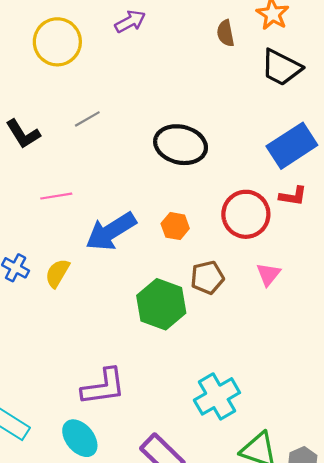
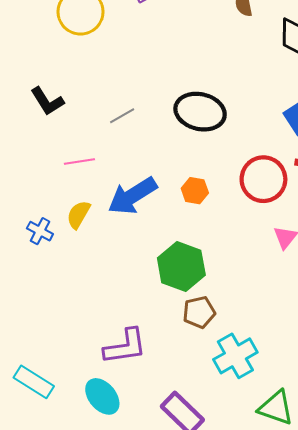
gray line: (87, 119) -> (122, 116), moved
yellow semicircle: (57, 273) -> (78, 215), moved
brown pentagon: (207, 277) -> (199, 312), moved

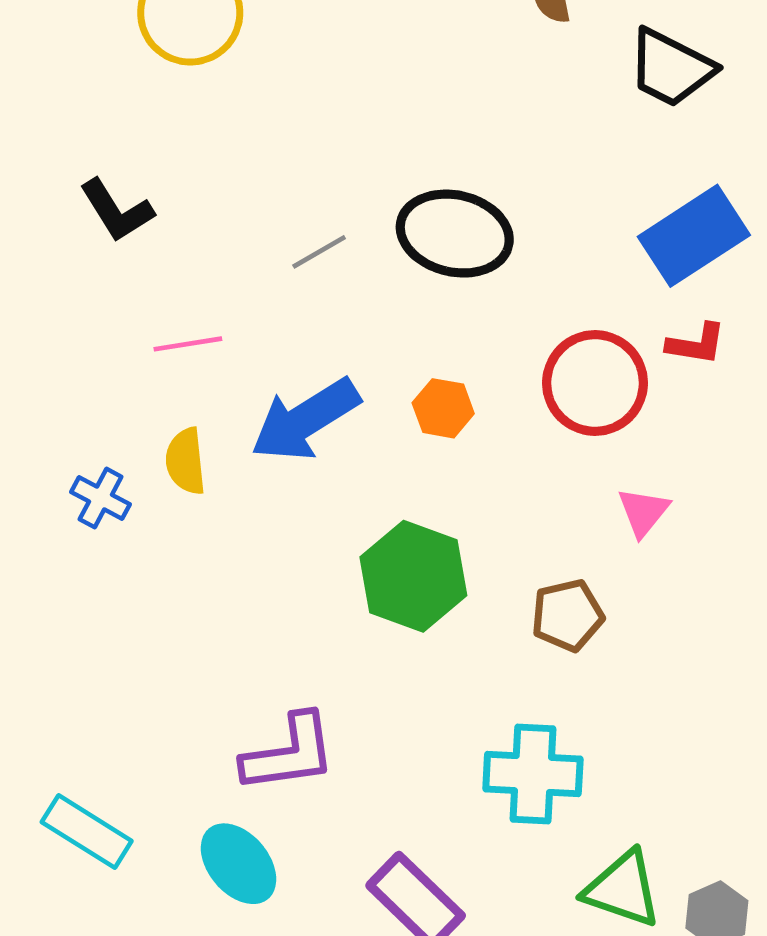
gray line: (122, 116) -> (319, 252), moved
yellow semicircle: (78, 215) -> (186, 461), turned -36
brown pentagon: (199, 312) -> (567, 615), moved
cyan cross: (235, 356) -> (533, 774), turned 33

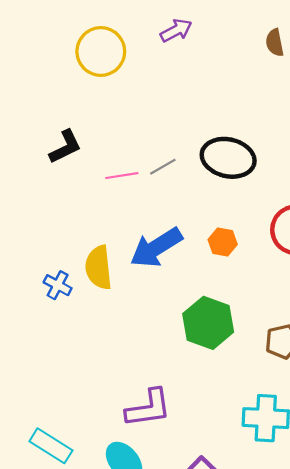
black L-shape: (117, 211) -> (65, 147), turned -84
pink line: (188, 344) -> (122, 176), moved
yellow semicircle: (186, 461) -> (99, 267), size x1.4

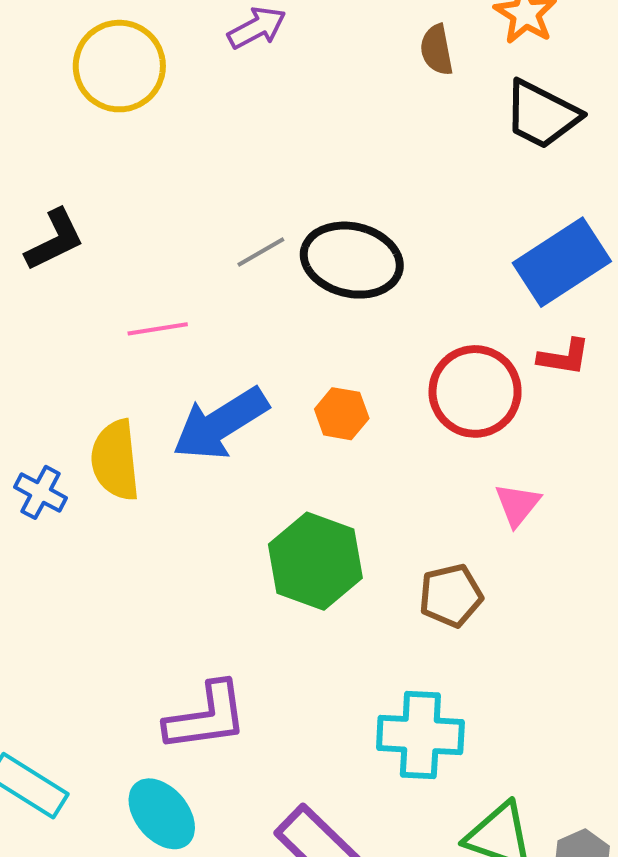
gray line: (163, 167) -> (261, 252), moved
pink line: (122, 176) -> (158, 329), moved

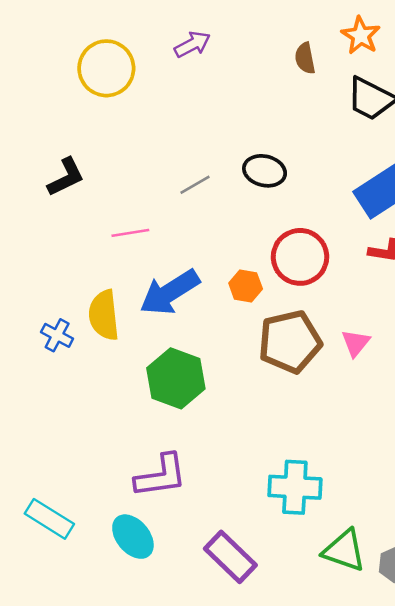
black ellipse: (352, 260) -> (265, 171), moved, size x0.7
red circle: (475, 391) -> (300, 257), moved
green hexagon: (315, 561) -> (176, 378), moved
brown pentagon: (451, 596) -> (290, 342), moved, size x1.6

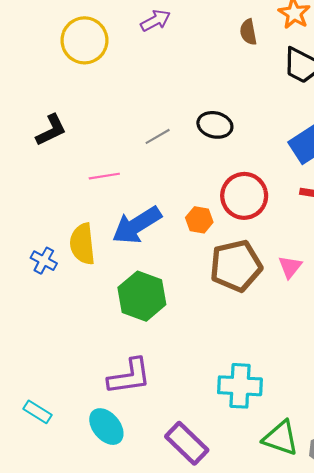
cyan rectangle: (49, 519) -> (38, 412), size x0.7

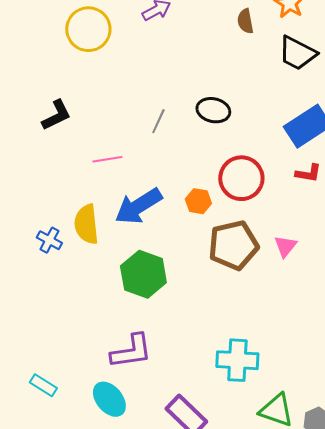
gray line: (158, 136) -> (158, 121), turned -35

